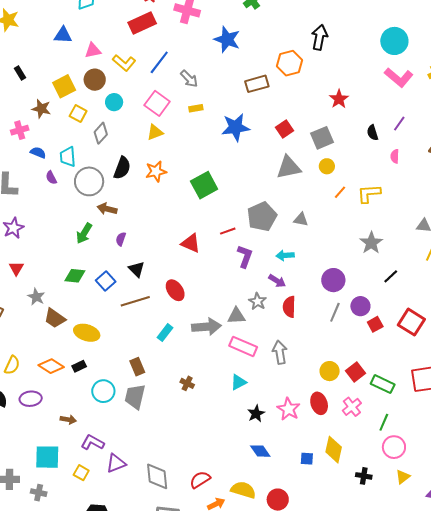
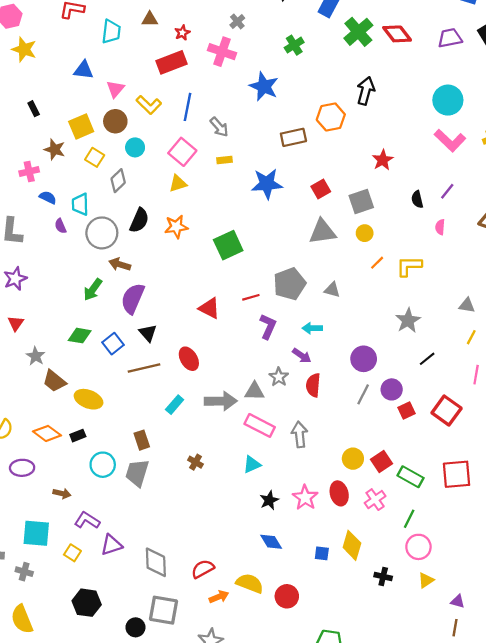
pink triangle: (93, 50) -> (115, 89), turned -42
blue line: (159, 62) -> (187, 107), turned -30
purple semicircle: (121, 239) -> (133, 299), size x2.0

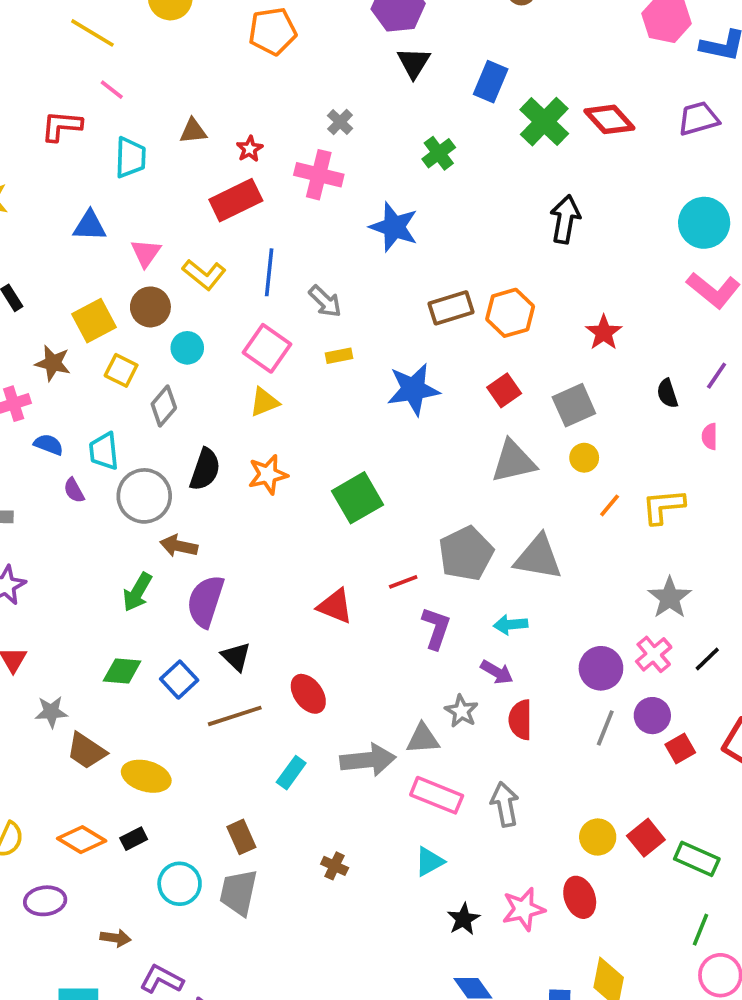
orange hexagon: (331, 117) -> (510, 313), moved
gray triangle: (332, 290) -> (538, 557), size x1.8
gray star: (36, 356) -> (51, 712), turned -30
pink star: (305, 498) -> (523, 909), turned 30
pink cross: (375, 500) -> (654, 654), moved

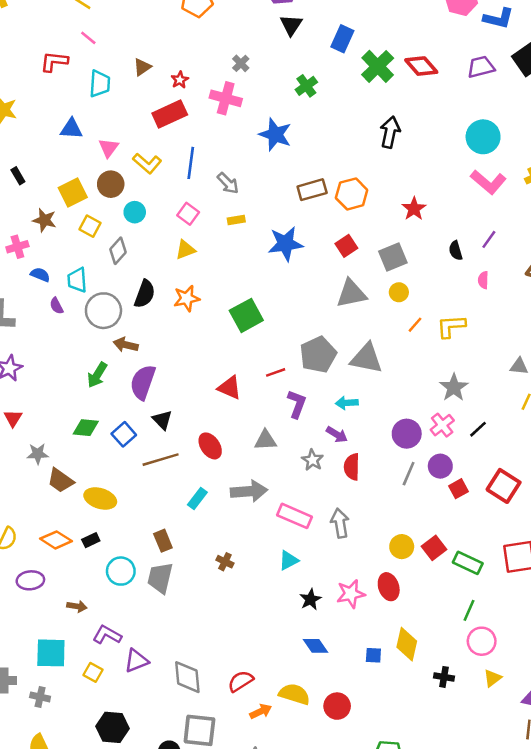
brown triangle: (193, 131) -> (142, 67), turned -30
pink square: (267, 348) -> (188, 214), size x0.7
gray triangle: (423, 739) -> (265, 440), moved

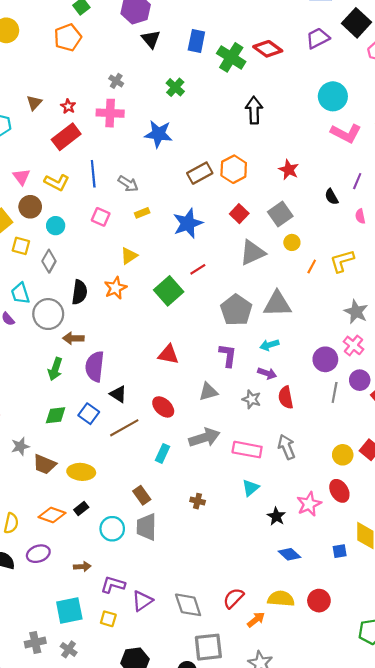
yellow triangle: (185, 250) -> (129, 256), moved
red line: (276, 372) -> (198, 269), moved
gray cross: (40, 697) -> (69, 649), turned 35

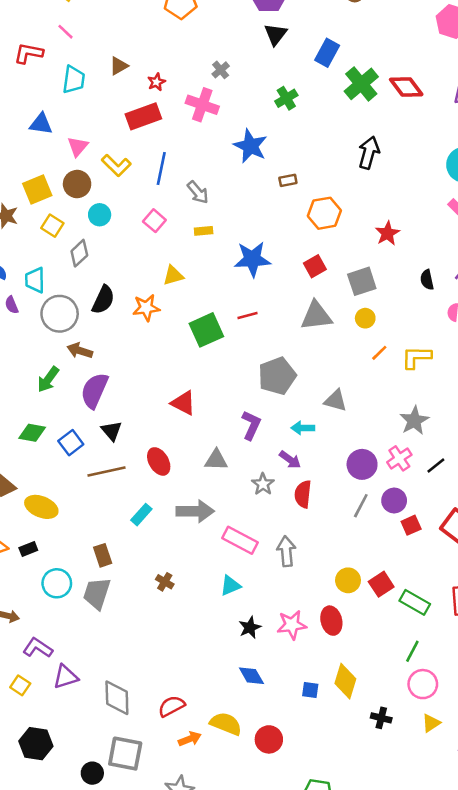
brown rectangle: (200, 173) -> (288, 180), moved, size x0.6
gray triangle: (277, 304) -> (336, 401), moved, size x0.7

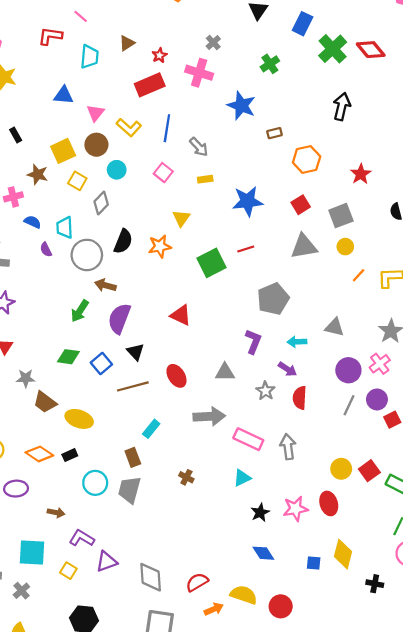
yellow triangle: (173, 275) -> (181, 218), turned -36
gray triangle: (336, 401) -> (334, 327), moved
red triangle: (183, 403) -> (181, 315), moved
cyan rectangle: (141, 515) -> (151, 429), moved

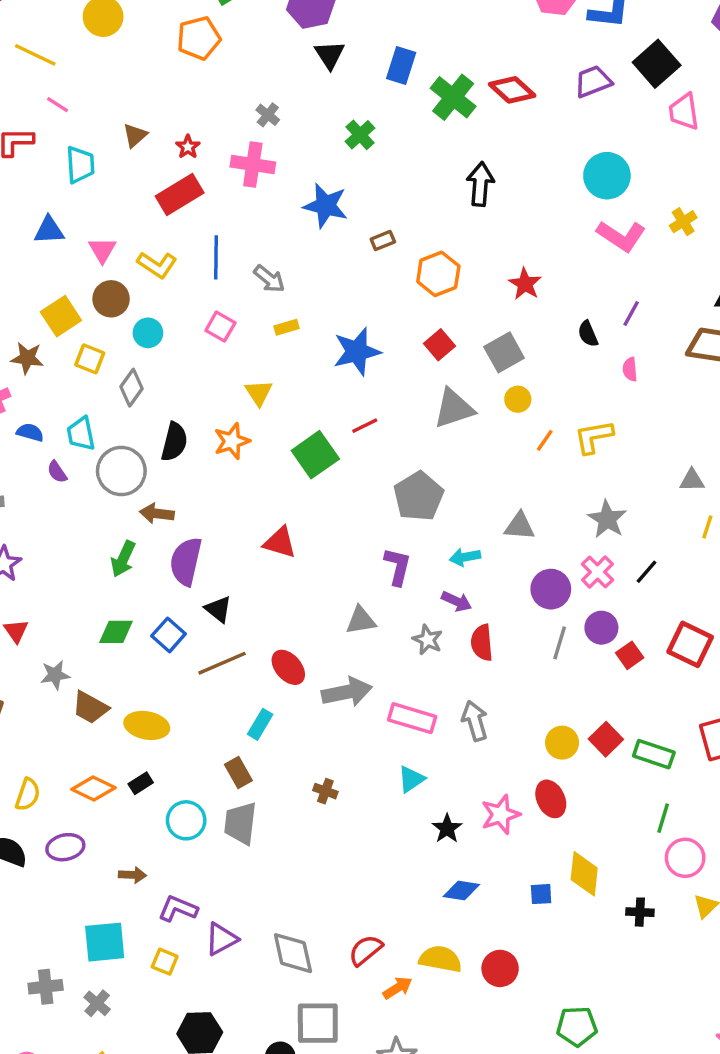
red ellipse: (176, 376) -> (288, 667), moved
blue diamond: (263, 553) -> (461, 890), turned -40

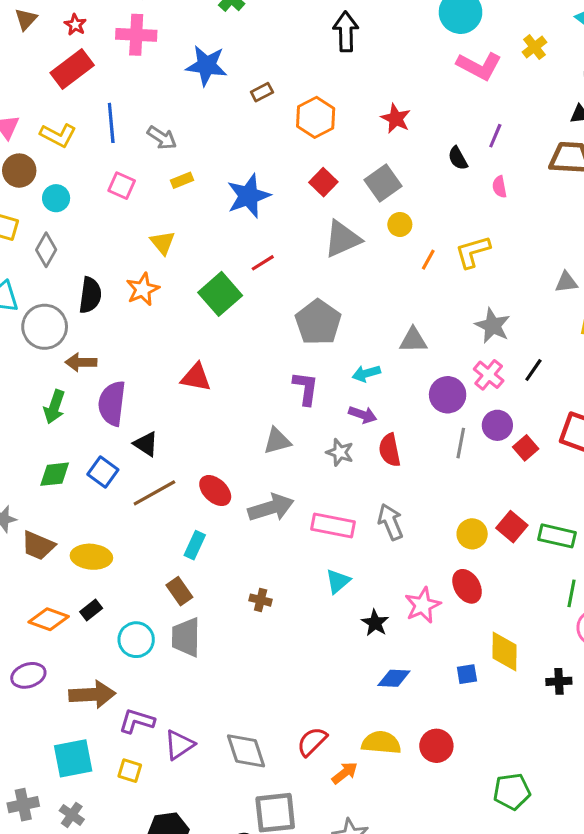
brown arrow: (132, 875) -> (92, 694), size x1.8

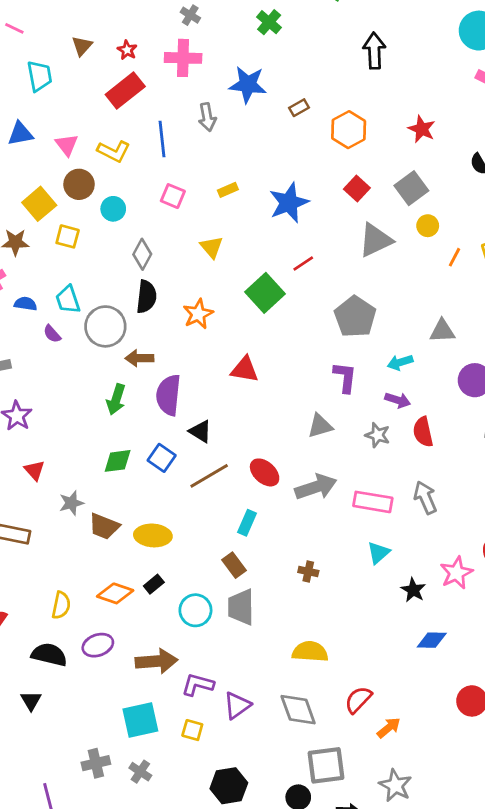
gray arrow: (162, 138) -> (207, 117), moved, turned 48
gray diamond: (46, 250) -> (142, 254), moved
orange star: (143, 289) -> (198, 314), moved
yellow semicircle: (381, 743) -> (310, 652), moved

